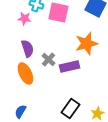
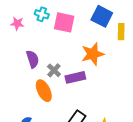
pink star: (24, 19) -> (17, 23), moved
orange ellipse: (25, 74) -> (44, 91), moved

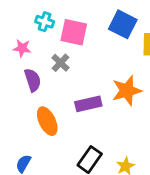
pink star: (17, 23) -> (22, 48), moved
orange star: (93, 54) -> (127, 91), moved
gray cross: (54, 70) -> (60, 63), moved

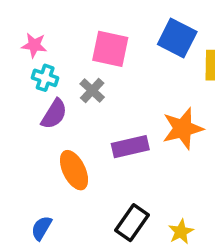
cyan cross: (45, 22) -> (45, 78), moved
pink star: (22, 48) -> (34, 45), moved
purple semicircle: (33, 80) -> (54, 114), turned 50

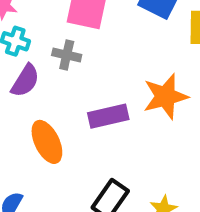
gray cross: (92, 90) -> (67, 55), turned -30

